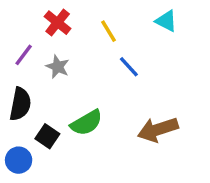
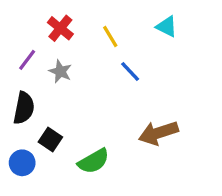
green semicircle: (86, 123) -> (94, 161), moved

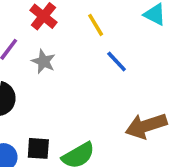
black square: (50, 140) -> (38, 148), moved, turned -30

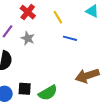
blue line: (117, 61) -> (70, 38), turned -32

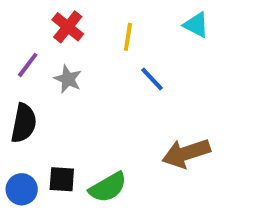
yellow line: (58, 17) -> (128, 37), turned 40
blue line: (70, 38) -> (152, 79), turned 32

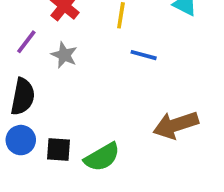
blue line: (152, 79) -> (144, 55), turned -32
blue circle: (22, 189) -> (21, 140), moved

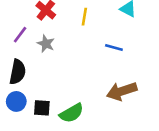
blue line: (144, 55) -> (114, 47), moved

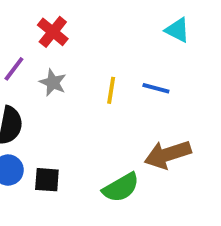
yellow line: (84, 17) -> (111, 90), moved
green semicircle: (72, 113) -> (121, 188), moved

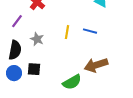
gray star: (53, 82) -> (37, 39), moved
black square: (47, 180) -> (34, 69), moved

